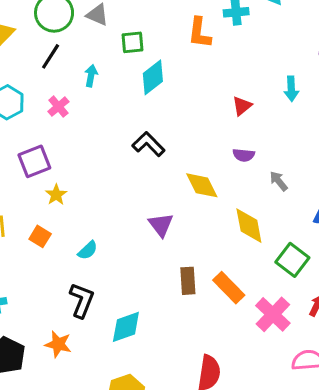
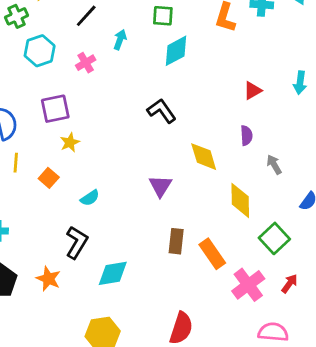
purple semicircle: (244, 155) -> (246, 136), turned -108

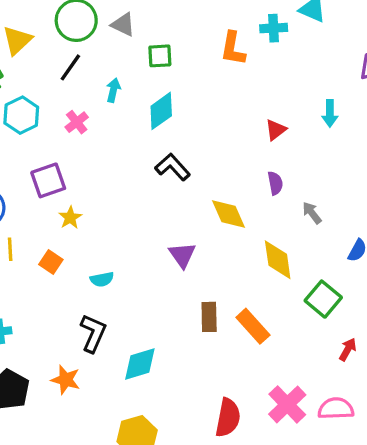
cyan diamond: (176, 51) -> (161, 111), moved
cyan semicircle: (90, 198) -> (102, 279), turned 30
pink cross: (248, 285) -> (287, 404), moved

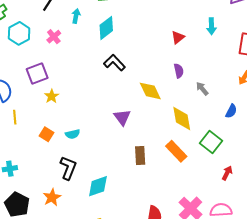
orange square: (51, 262) -> (47, 134), moved
orange rectangle: (253, 326) -> (176, 151), moved
orange star: (66, 380) -> (52, 197), turned 30

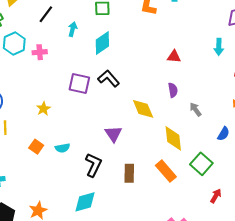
cyan arrow: (211, 26) -> (219, 47), moved
pink cross: (54, 37) -> (40, 52), moved, turned 32
red triangle: (178, 37) -> (174, 57), turned 40
purple square: (37, 74) -> (79, 84), moved, turned 30
black L-shape: (68, 168) -> (93, 165), moved

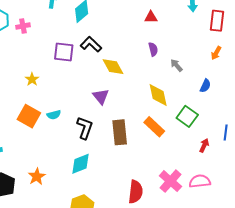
yellow diamond: (143, 109) -> (113, 67), moved
orange square: (36, 147) -> (29, 116), size x1.6
brown rectangle: (129, 173) -> (120, 132), size x1.4

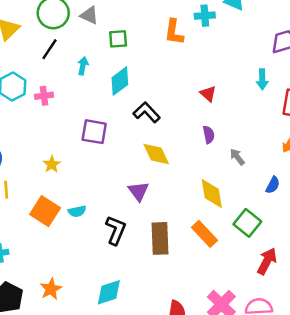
red triangle: (151, 17) -> (208, 94), turned 40
black L-shape: (91, 44) -> (147, 112), moved
red arrow: (204, 145) -> (267, 261), size x1.5
cyan diamond: (80, 164) -> (109, 292), moved

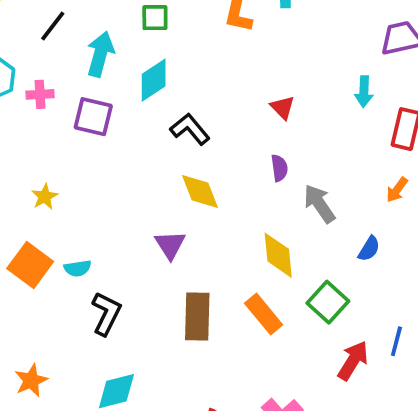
cyan arrow: (83, 66) -> (100, 54), size x1.6
purple square: (94, 132) -> (93, 117), moved
gray arrow: (237, 157) -> (319, 204), size x1.5
black L-shape: (116, 230) -> (106, 314), moved

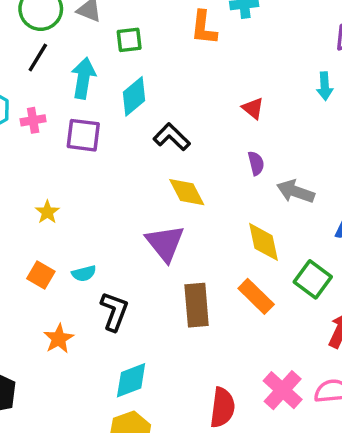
gray arrow: (319, 204) -> (296, 192), turned -30
purple triangle: (170, 245) -> (165, 243), size x1.4
orange square: (30, 265) -> (41, 275), size x0.7
orange star: (31, 380) -> (59, 339), moved

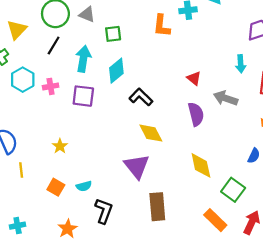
purple semicircle: (256, 163) -> (196, 114), size x1.5
gray arrow: (296, 192) -> (226, 98), moved
orange rectangle: (256, 296) -> (215, 220), moved

